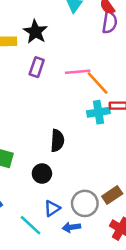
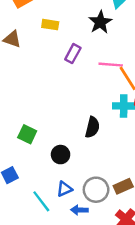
black star: (35, 32) -> (100, 22), moved
black semicircle: (57, 141) -> (92, 127), moved

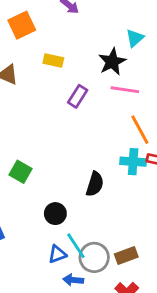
pink line: (111, 65) -> (125, 90), moved
green square: (27, 134) -> (21, 172), moved
cyan line: (41, 201) -> (76, 246), moved

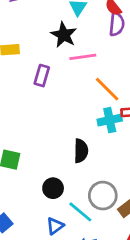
blue triangle: (57, 254) -> (55, 226), moved
gray circle: (94, 257) -> (103, 196), moved

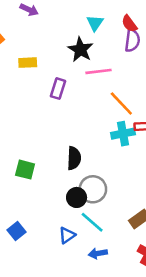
black semicircle: (81, 151) -> (74, 158), moved
black circle: (53, 188) -> (77, 197), moved
gray circle: (103, 196) -> (93, 189), moved

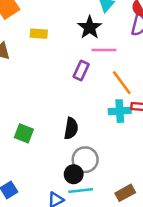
purple rectangle: (58, 89) -> (81, 70), moved
black circle: (77, 197) -> (74, 174), moved
cyan line: (92, 222) -> (81, 190), turned -55

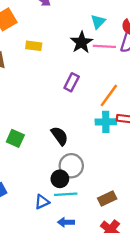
pink line: (104, 50) -> (104, 46), moved
orange line: (122, 83) -> (109, 95), turned 70
black semicircle: (71, 128) -> (60, 136), turned -48

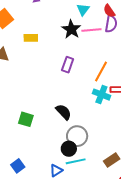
cyan cross: (106, 122) -> (101, 95), turned 30

